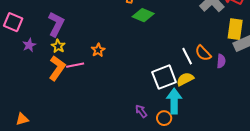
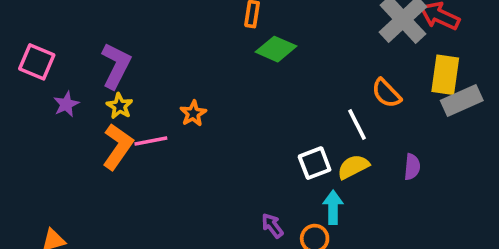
orange semicircle: (203, 53) -> (386, 93), moved
purple semicircle: (221, 61) -> (412, 167), moved
white square: (164, 77) -> (315, 163), size x0.7
cyan arrow: (174, 101) -> (333, 207), size x0.7

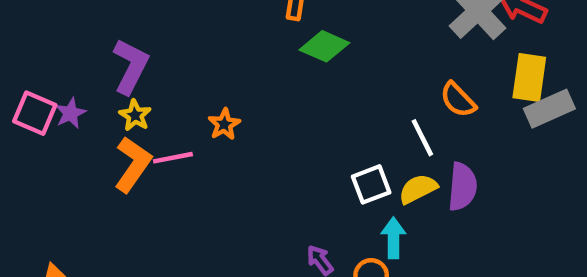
pink square: (37, 62) -> (35, 113), moved
purple semicircle: (412, 167) -> (462, 187), moved, size x1.5

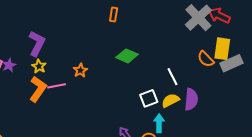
green diamond: (324, 46) -> (127, 56), moved
orange semicircle: (458, 100) -> (206, 59), moved

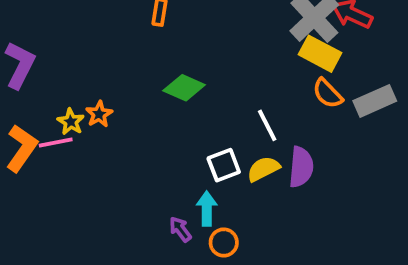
yellow rectangle: (222, 49) -> (320, 54), moved, turned -70
yellow star: (39, 66) -> (71, 122), moved
cyan arrow: (159, 123) -> (207, 209), moved

